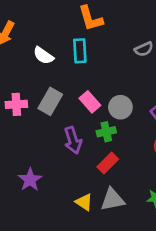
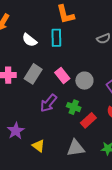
green cross: (106, 132) -> (74, 107), moved, turned 32
purple arrow: (73, 140) -> (49, 103), turned 54
red rectangle: (108, 163) -> (88, 120), moved
yellow triangle: (84, 202) -> (39, 146), moved

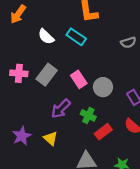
cyan rectangle: (56, 38) -> (76, 37), turned -60
yellow triangle: (39, 146) -> (51, 138), moved

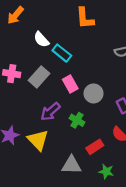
cyan rectangle: (76, 37) -> (62, 53), moved
red rectangle: (103, 132) -> (95, 147), moved
yellow triangle: (51, 138) -> (38, 140), size x1.5

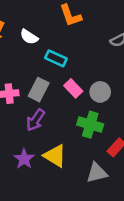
white semicircle: (41, 39) -> (29, 37), moved
purple arrow: (50, 112) -> (36, 120), moved
green cross: (77, 120) -> (90, 125), size x1.5

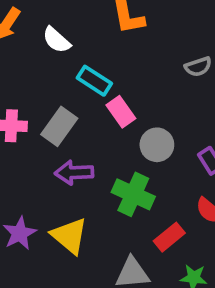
pink rectangle: (73, 88) -> (121, 112), moved
purple arrow: (36, 120) -> (74, 173), moved, turned 45

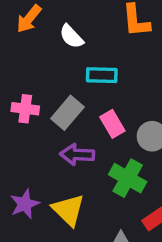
cyan rectangle: (94, 81) -> (102, 75), turned -36
pink rectangle: (121, 112) -> (112, 124), moved

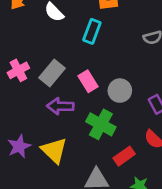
cyan rectangle: (102, 75) -> (92, 31), moved, turned -70
pink cross: (25, 109) -> (18, 70), turned -35

